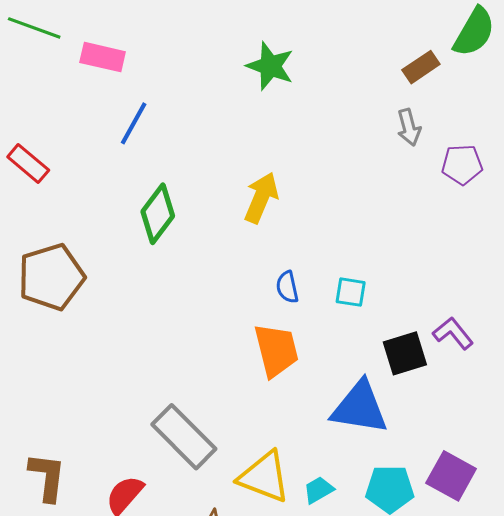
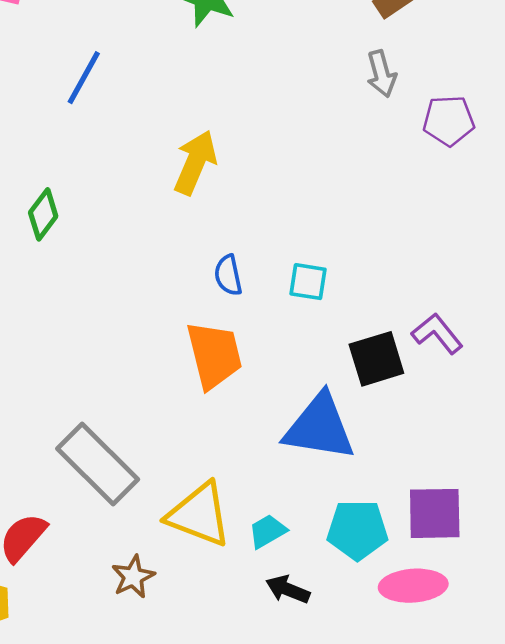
blue line: (134, 123) -> (84, 78), moved
green diamond: (158, 214) -> (43, 214), moved, size x0.7
purple square: (451, 476) -> (435, 513), turned -30

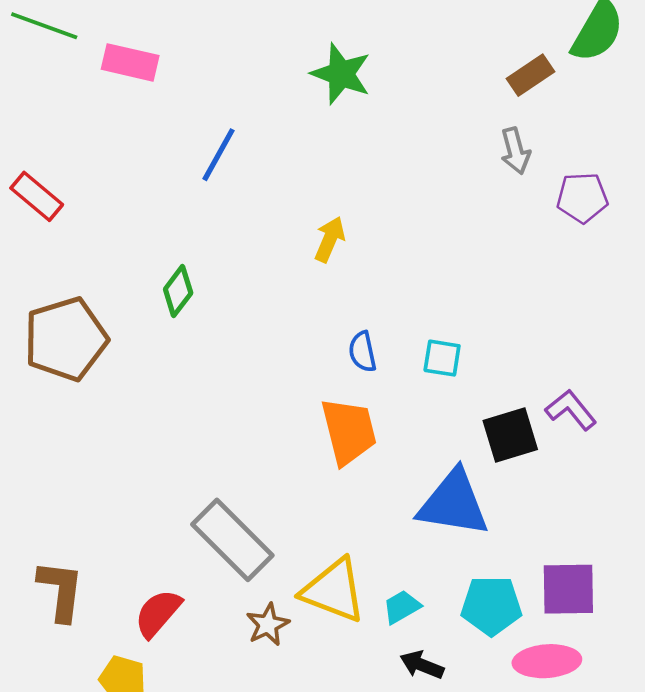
yellow arrow: (195, 162) -> (330, 239), size x0.7
brown star: (133, 577) -> (268, 625), moved

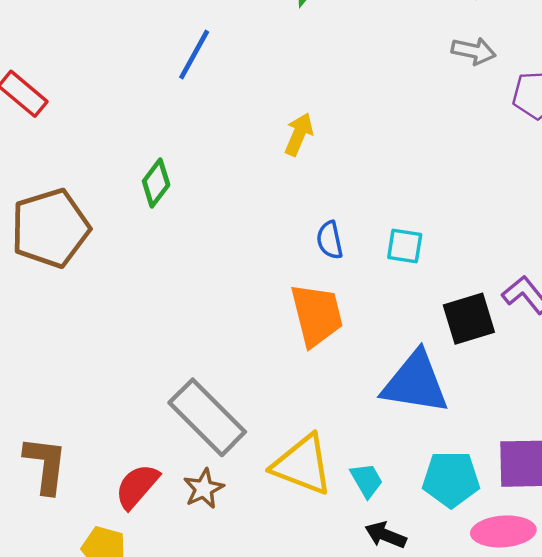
gray arrow: (515, 151) -> (474, 51), turned -63
cyan trapezoid: (402, 607) -> (367, 480), turned 90
brown star: (268, 625) -> (204, 489), moved

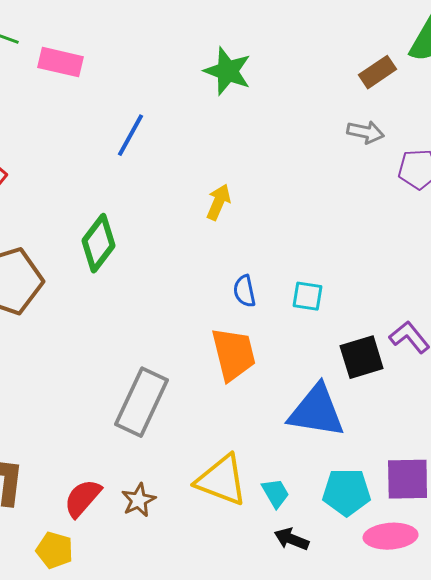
green diamond: (156, 183) -> (99, 243), size x1.4
gray rectangle: (207, 417) -> (142, 402), moved, turned 70

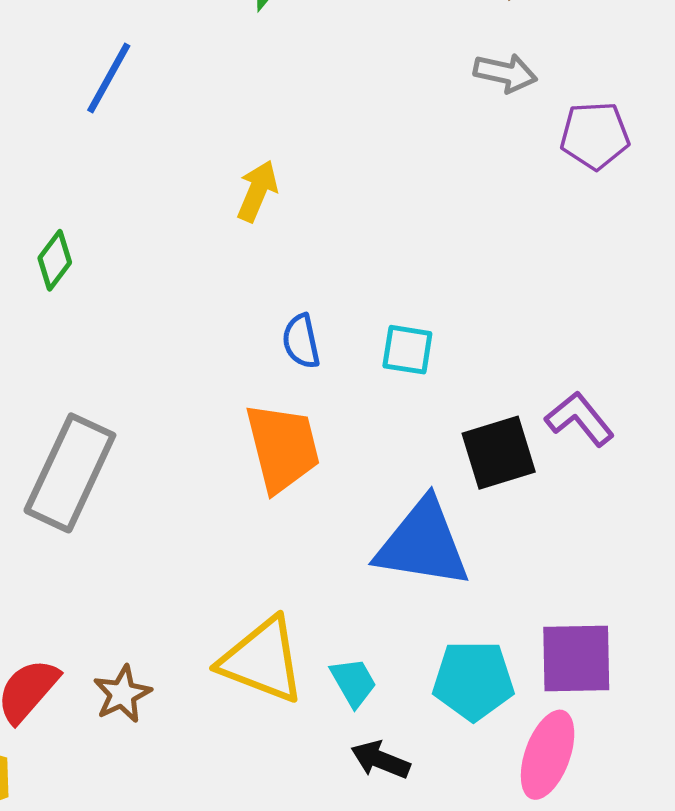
green diamond: (99, 243) -> (55, 260), size x0.6
gray rectangle: (142, 402) -> (70, 473), moved
pink ellipse: (391, 536) -> (548, 755), turned -66

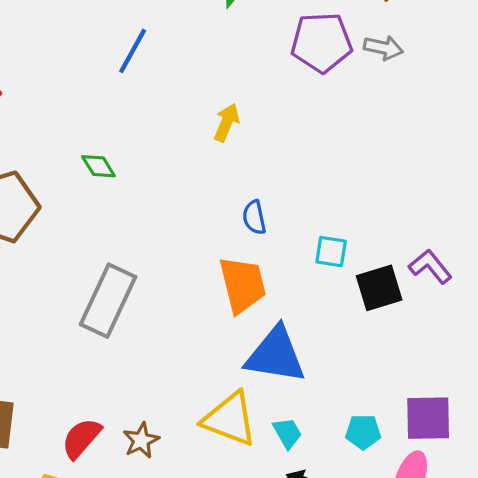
purple pentagon: (595, 135) -> (321, 42), moved, size x1.4
green diamond: (55, 260) -> (98, 166), turned -69
cyan square: (407, 350) -> (331, 252), moved
blue triangle: (423, 544) -> (276, 355), moved
cyan pentagon: (473, 680) -> (363, 432), size x0.7

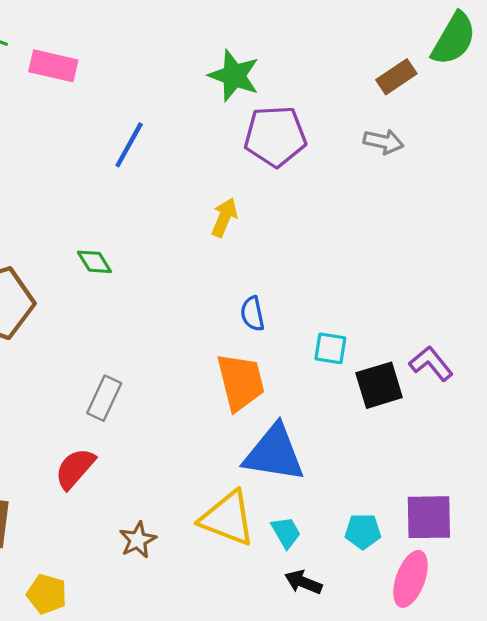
purple pentagon: (321, 42) -> (275, 136), moved
gray rectangle: (108, 301) -> (104, 398), size x0.6
red semicircle: (81, 438) -> (75, 469), moved

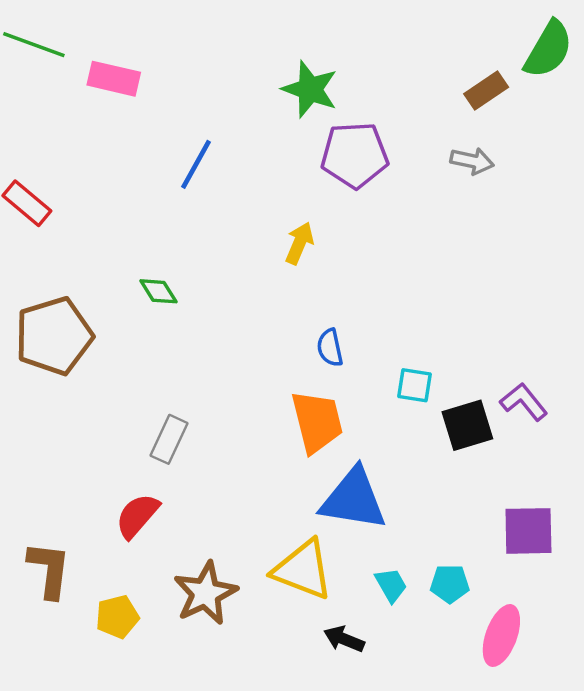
purple square: (429, 517) -> (528, 531), moved
cyan trapezoid: (286, 532) -> (391, 585), moved
brown star: (138, 540) -> (205, 593), size x1.6
black arrow: (303, 582) -> (344, 639), moved
yellow pentagon: (47, 594) -> (117, 617), moved, turned -30

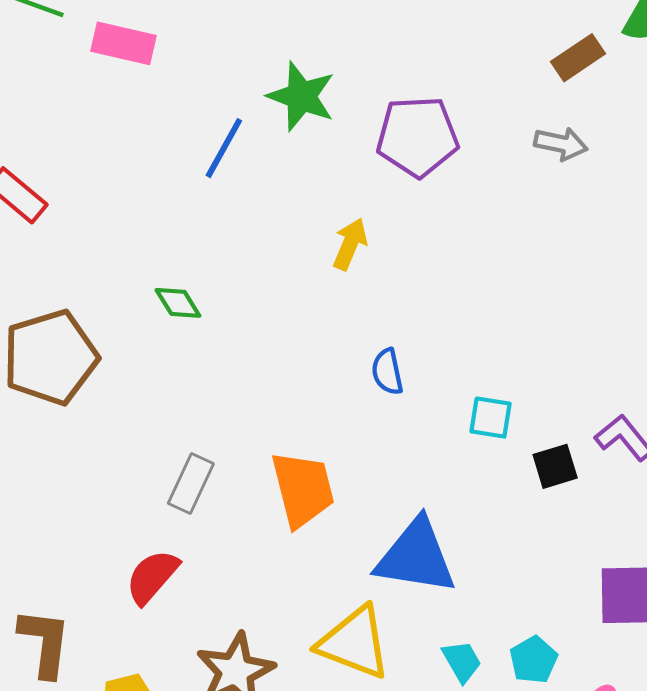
green star: (310, 89) -> (301, 96), moved
orange trapezoid: (317, 422) -> (303, 489), moved
black square: (467, 425) -> (555, 466), size x0.7
cyan pentagon: (450, 584) -> (534, 660), turned -30

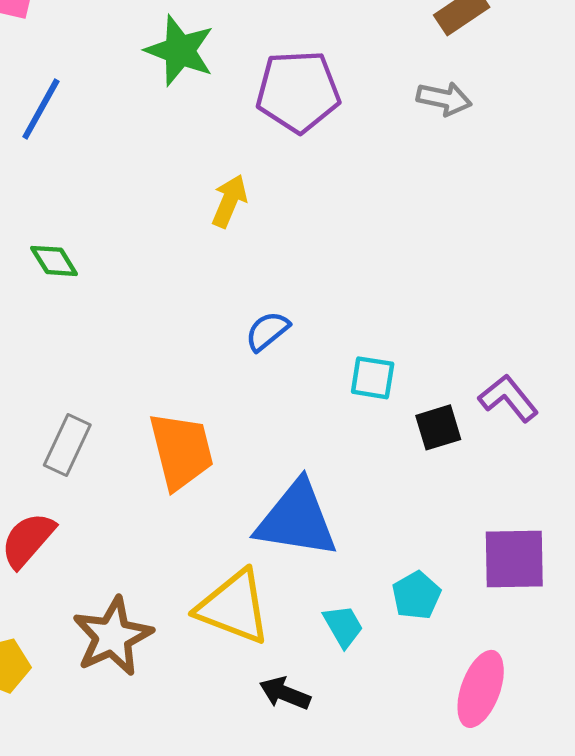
blue line: (224, 148) -> (41, 109), moved
blue semicircle: (387, 372) -> (267, 331), turned 63
cyan pentagon: (534, 660) -> (416, 595), moved

